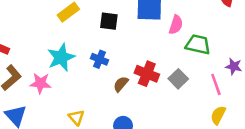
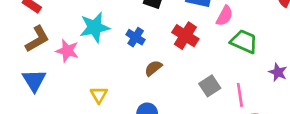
red cross: (147, 74) -> (185, 36), moved
gray square: (178, 79) -> (210, 86), moved
pink line: (216, 84) -> (240, 95), moved

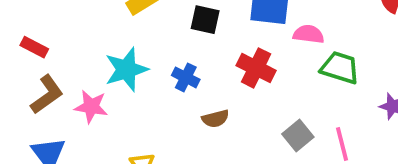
pink semicircle: (224, 16) -> (309, 34), turned -105
brown semicircle: (153, 68) -> (215, 119), turned -150

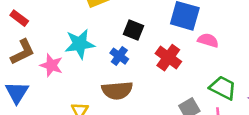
black square: (205, 20) -> (134, 30), moved
green trapezoid: (340, 68) -> (223, 88), moved
brown semicircle: (215, 119) -> (117, 90), moved, size x1.6

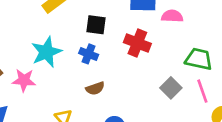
brown semicircle: (117, 90) -> (95, 88), size x0.6

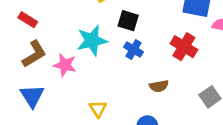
black square: (96, 25) -> (128, 21), moved
brown semicircle: (95, 88) -> (159, 86), moved

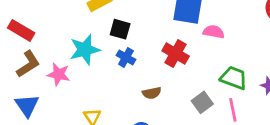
red rectangle: (28, 20) -> (21, 30), size x1.4

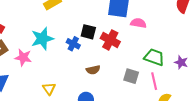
black square: (120, 29) -> (88, 32), moved
gray square: (202, 102) -> (131, 76), turned -35

